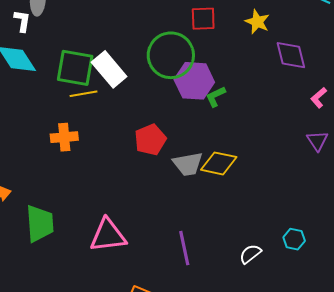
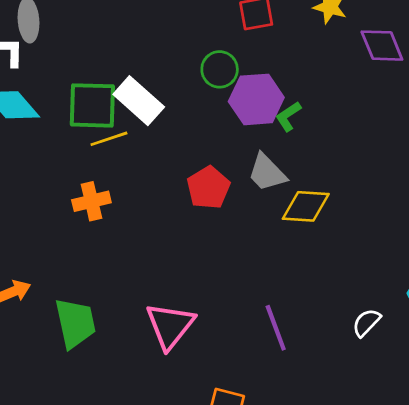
green circle: (171, 55) -> (220, 69), size x0.6
gray trapezoid: (188, 164) -> (267, 173), moved, turned 64
pink triangle: (108, 235) -> (170, 326), turned -36

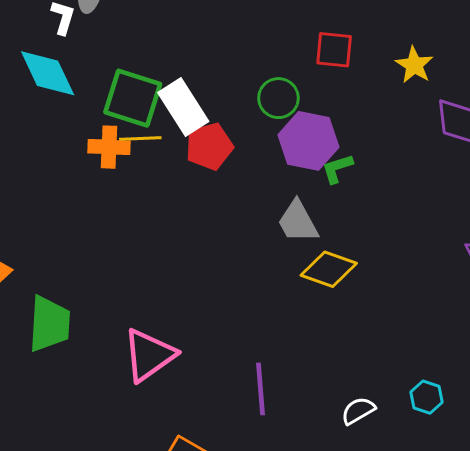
red pentagon: (208, 188) -> (209, 146), moved
orange cross: (91, 201) -> (109, 147), moved

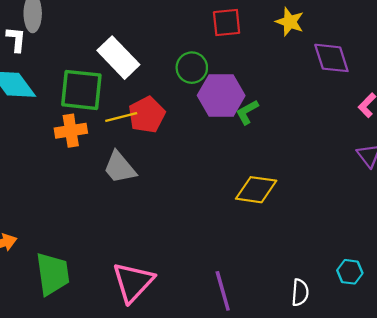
white rectangle: (183, 107) -> (118, 58), moved
yellow line: (140, 138) -> (121, 117), moved
gray trapezoid: (298, 222) -> (120, 167), moved
white semicircle: (358, 411) -> (300, 292), turned 136

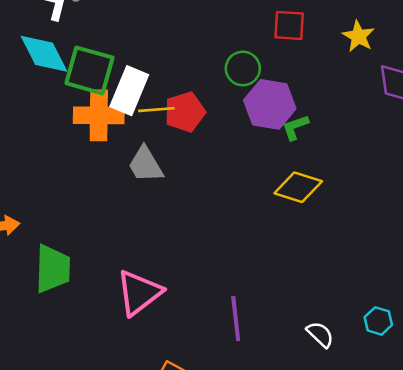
white rectangle: (118, 58) -> (129, 91), moved, turned 57
green square: (81, 90) -> (89, 70), moved
orange cross: (71, 131) -> (99, 115), size x1.4
yellow diamond: (256, 190) -> (298, 187), moved
white semicircle: (300, 292) -> (320, 334), turned -60

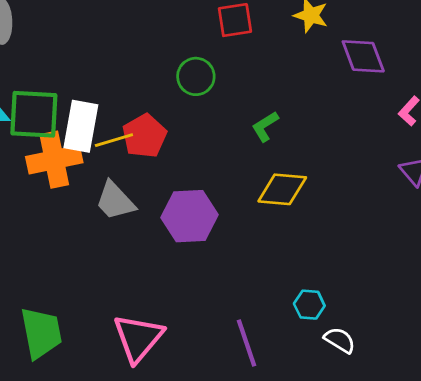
purple hexagon: (270, 104) -> (190, 216), moved
cyan hexagon: (378, 321) -> (309, 305), moved

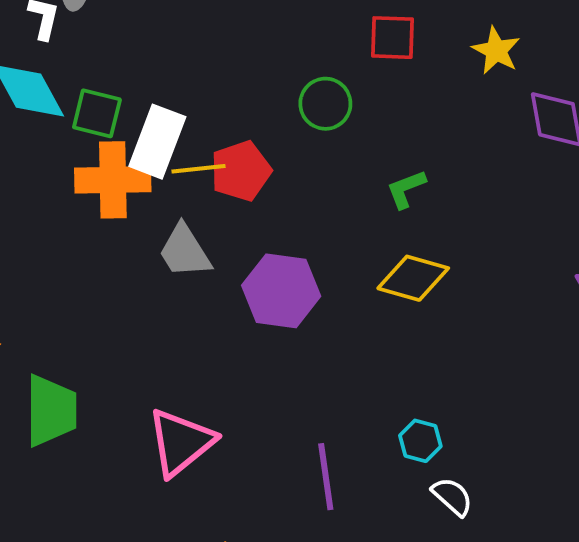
green square: (34, 114) -> (97, 113), size x0.7

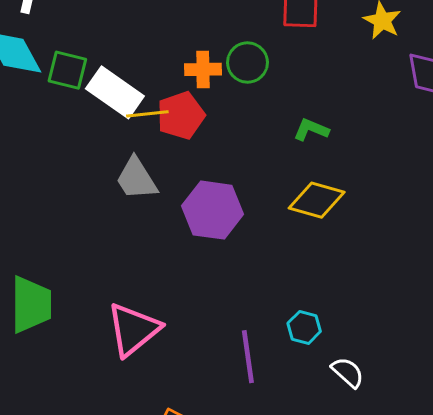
white rectangle: (157, 142) -> (115, 92), turned -76
orange cross: (113, 180) -> (203, 69), moved, size x0.6
green L-shape: (406, 189) -> (311, 130), turned 44
cyan hexagon: (420, 441) -> (304, 327), moved

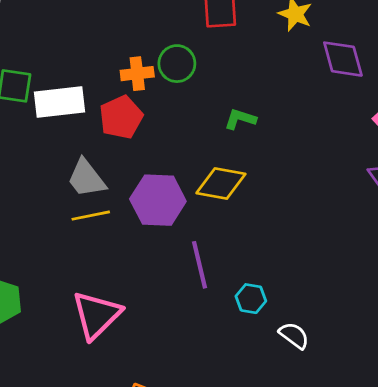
white rectangle: (115, 92) -> (59, 102), turned -36
yellow line: (147, 114) -> (91, 216), moved
yellow diamond: (317, 200) -> (221, 184), moved
purple line: (248, 357) -> (200, 265), moved

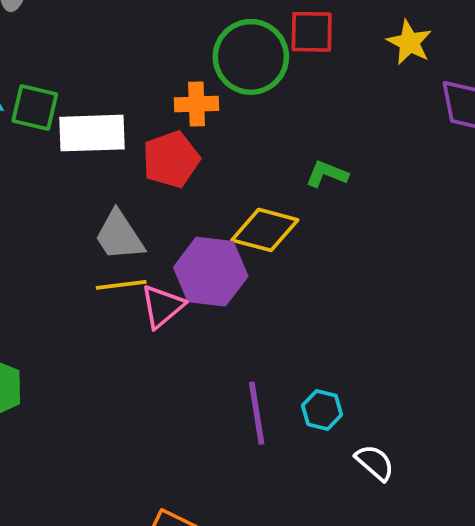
green circle: (177, 64) -> (251, 57), moved, size x1.5
yellow diamond: (221, 184) -> (265, 230), moved
purple line: (200, 265) -> (257, 413), moved
pink triangle: (96, 315) -> (162, 306), moved, size x0.7

